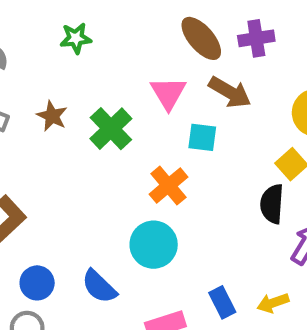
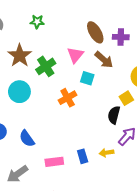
brown star: (52, 116) -> (20, 56), size x1.6
cyan circle: (154, 245) -> (19, 92), moved
yellow arrow: (273, 303) -> (106, 153), moved

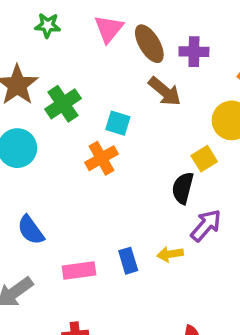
pink triangle: (75, 55) -> (109, 29), moved
cyan square: (87, 78) -> (118, 123), moved

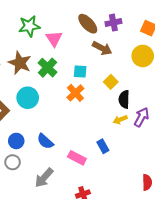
green star: (48, 25) -> (29, 26), size x1.5
pink triangle: (109, 29) -> (54, 39), moved
yellow square: (204, 159) -> (111, 82), moved
yellow arrow: (170, 254) -> (120, 120), moved
pink rectangle: (79, 271) -> (77, 158), turned 48

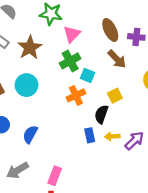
green cross: (47, 68) -> (70, 61), moved
black semicircle: (124, 99) -> (101, 114), moved
blue semicircle: (45, 141) -> (30, 134), turned 60
blue rectangle: (103, 146) -> (90, 135), moved
pink rectangle: (77, 158) -> (55, 176), moved, turned 66

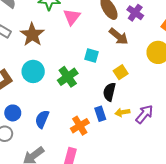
purple cross: (136, 37) -> (135, 13), turned 35
green cross: (70, 61) -> (68, 77), moved
orange cross: (76, 95) -> (80, 126), moved

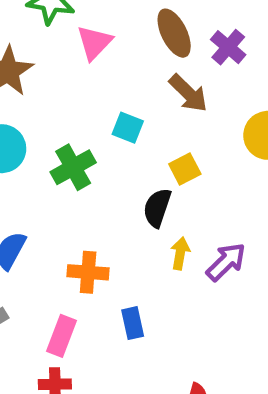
yellow arrow: (122, 112) -> (180, 253), turned 104
blue rectangle: (100, 114) -> (133, 323), moved
orange cross: (80, 126) -> (88, 272), turned 30

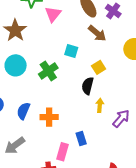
purple arrow: (226, 262) -> (121, 118), moved
orange cross: (88, 272) -> (49, 117), moved
pink rectangle: (62, 336) -> (63, 152), moved

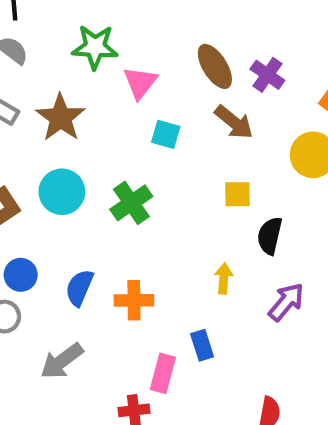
cyan square: (71, 51) -> (166, 134), moved
yellow square: (99, 67) -> (237, 194), turned 32
black semicircle: (88, 86) -> (270, 236), moved
yellow arrow: (100, 105) -> (224, 278), moved

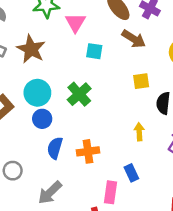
blue circle: (21, 275) -> (42, 119), moved

